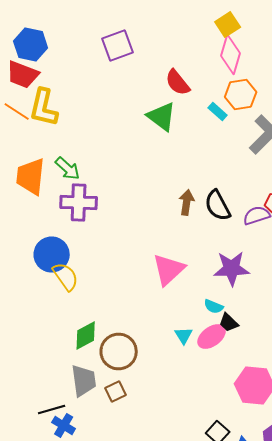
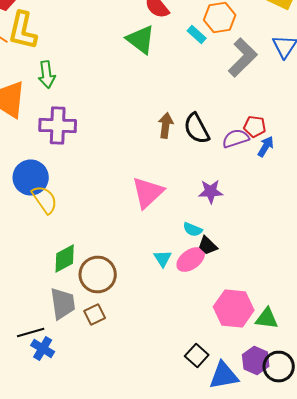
green arrow: (68, 168) -> (47, 74), moved, turned 40
purple star: (232, 268) -> (211, 192), size x0.7

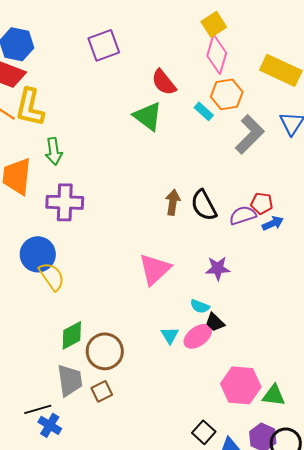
blue arrow: (266, 146) -> (273, 223), turned 35

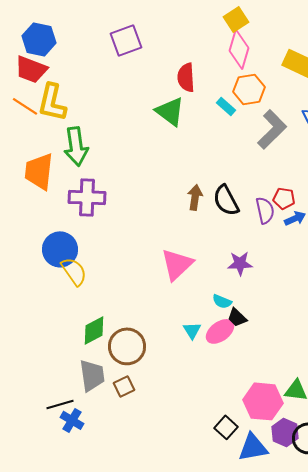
red semicircle: (164, 82) -> (186, 77), turned 36
green arrow: (54, 151) -> (76, 146), size x1.4
purple semicircle: (243, 215) -> (265, 210), turned 96
pink hexagon: (241, 385) -> (263, 401), moved

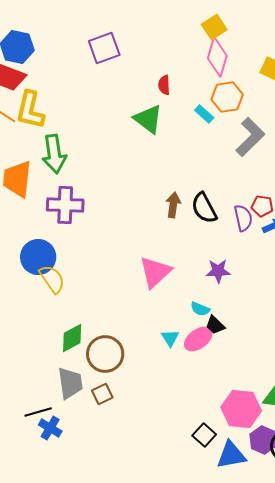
red semicircle: (186, 77) -> (164, 85), size x0.7

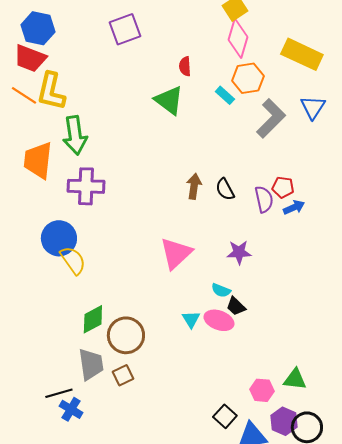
black semicircle: (204, 208) -> (225, 189), size x0.7
pink ellipse: (198, 339) -> (219, 320), turned 56
pink hexagon: (241, 409) -> (262, 390), size x0.6

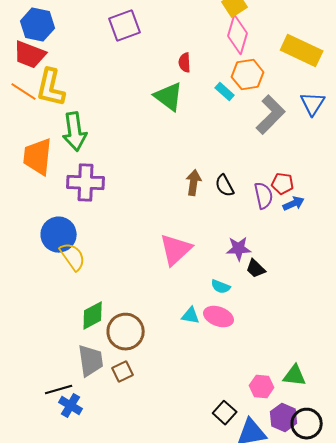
black trapezoid: (236, 306) -> (256, 269), moved
cyan triangle: (191, 319) -> (191, 316), turned -48

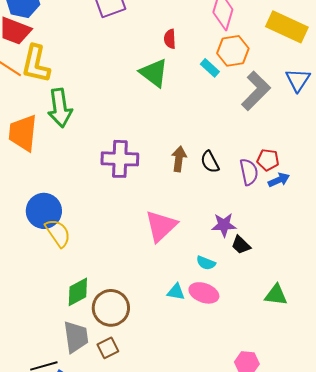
purple cross: (86, 183) -> (120, 159), moved
green triangle: (295, 376) -> (276, 295), moved

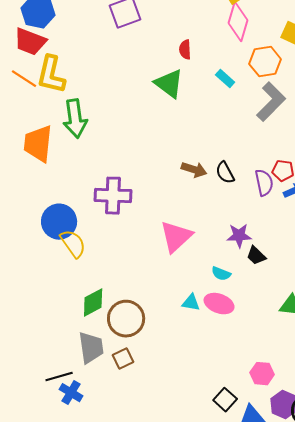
orange hexagon: (233, 51) -> (265, 62), moved
purple cross: (120, 159) -> (113, 196), moved
brown arrow: (179, 159) -> (194, 170), turned 100

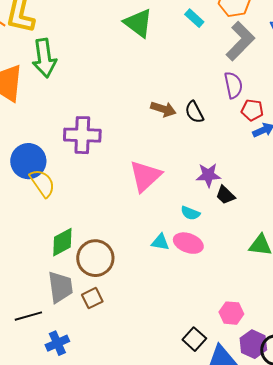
purple semicircle: (264, 183) -> (233, 85), moved
blue cross: (71, 393) -> (57, 343), moved, turned 35

